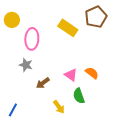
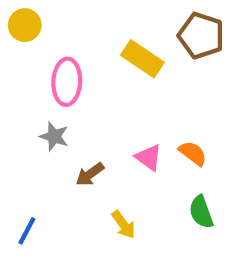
brown pentagon: (96, 17) -> (201, 36), turned -30
yellow circle: (12, 20) -> (25, 25), moved
green semicircle: (79, 96) -> (201, 212), moved

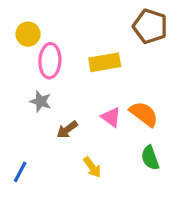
yellow circle: (25, 25) -> (28, 34), moved
yellow rectangle: (142, 59) -> (105, 62), moved, turned -44
orange semicircle: (193, 153) -> (144, 114), size x1.4

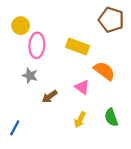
yellow rectangle: (105, 62) -> (78, 46), turned 30
orange semicircle: (144, 114) -> (104, 71), moved
yellow arrow: (92, 167) -> (80, 120), moved, turned 63

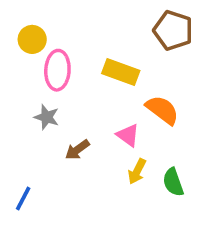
yellow arrow: (80, 120) -> (137, 171), moved

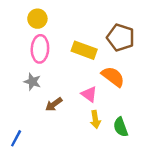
brown pentagon: (173, 30) -> (121, 38), moved
yellow circle: (32, 39) -> (37, 19), moved
yellow arrow: (137, 171) -> (95, 119), turned -36

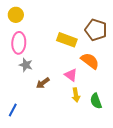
yellow circle: (37, 19) -> (16, 15), moved
pink ellipse: (40, 49) -> (19, 43), moved

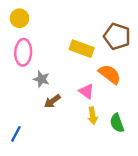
gray star: (26, 65) -> (41, 79), moved

